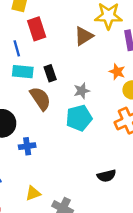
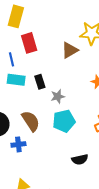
gray star: (82, 91) -> (58, 96), moved
brown semicircle: (40, 99) -> (31, 121), moved
black semicircle: (107, 176) -> (80, 159), moved

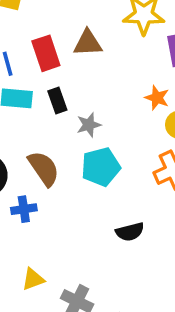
red rectangle: (29, 43) -> (46, 53), moved
brown triangle: (70, 50) -> (88, 43), moved, turned 30

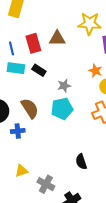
black rectangle: (57, 101) -> (39, 70), turned -40
gray star: (89, 125) -> (64, 86), moved
black semicircle: (130, 232) -> (81, 162), moved, turned 84

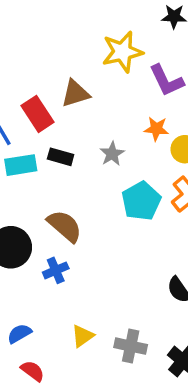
gray star: (64, 86) -> (112, 154), moved
cyan pentagon: (62, 109) -> (141, 201), moved

